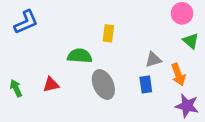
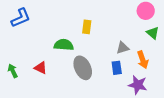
red triangle: (51, 85) -> (41, 68), turned 40
purple star: (187, 106) -> (138, 85), moved

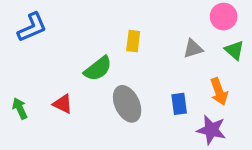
green semicircle: (64, 45) -> (98, 69), turned 138
gray triangle: (123, 48) -> (193, 49), moved

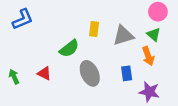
gray triangle: (193, 49) -> (123, 35), moved, size x1.5
green triangle: (234, 50) -> (154, 34), moved
orange arrow: (219, 92) -> (148, 56), moved

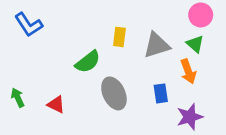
blue L-shape: (23, 19) -> (29, 25), turned 80
red triangle: (44, 73) -> (56, 104), moved
purple star: (149, 92) -> (190, 117), turned -30

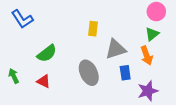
green triangle: (195, 44) -> (152, 34), turned 40
gray triangle: (157, 45) -> (116, 49), moved
green semicircle: (88, 62) -> (47, 53), moved

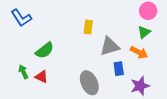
orange arrow: (147, 56) -> (139, 52), turned -42
gray ellipse: (89, 73) -> (89, 83), moved
green arrow: (14, 76) -> (23, 72), moved

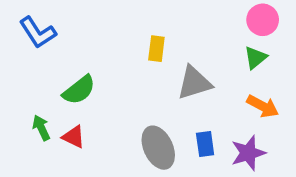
orange arrow: (139, 52) -> (263, 106), moved
blue rectangle: (119, 69) -> (205, 144), moved

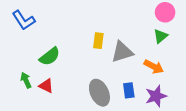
yellow rectangle: (156, 49) -> (98, 41), moved
orange arrow: (263, 106) -> (154, 67), moved

